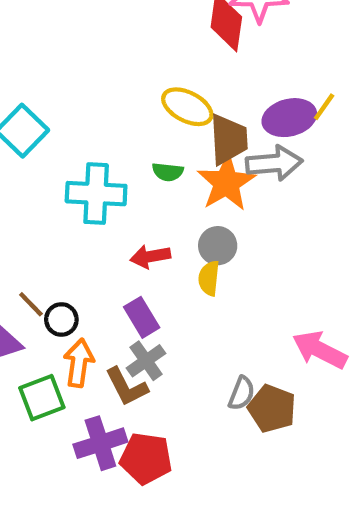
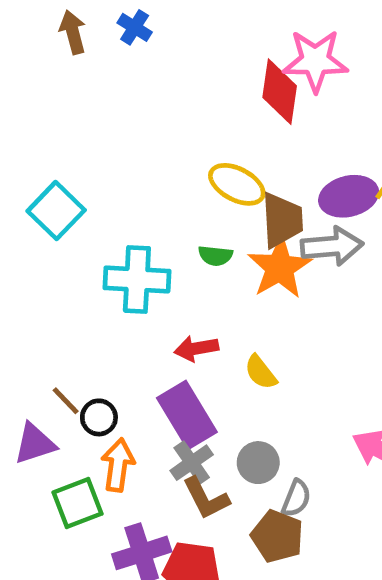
gray circle: (218, 246) -> (258, 463), moved
yellow semicircle: (209, 278) -> (261, 372), turned -44
purple rectangle: (142, 317) -> (187, 415), size x1.5
brown L-shape: (126, 387) -> (206, 498), moved
brown pentagon: (272, 408) -> (277, 536), moved

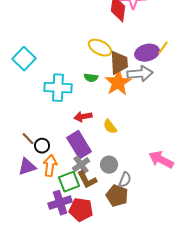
purple triangle: (35, 444) -> (27, 167), moved
green square: (77, 503) -> (69, 182), moved

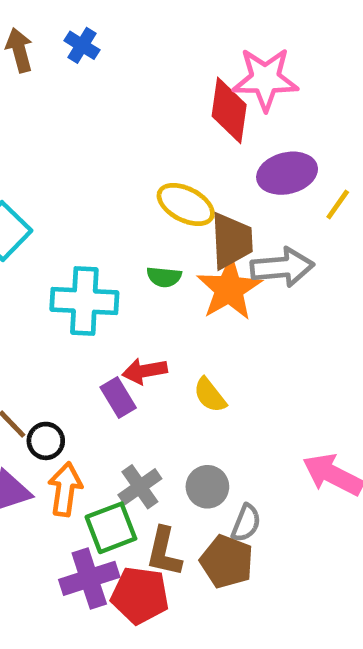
purple ellipse: (147, 53) -> (287, 173), moved
purple rectangle: (79, 145) -> (118, 397), moved, size x0.6
brown L-shape: (87, 180) -> (164, 552), moved, turned 40

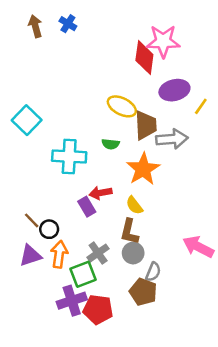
orange star: (229, 289) -> (143, 169), moved
brown L-shape: (164, 552) -> (129, 232), moved

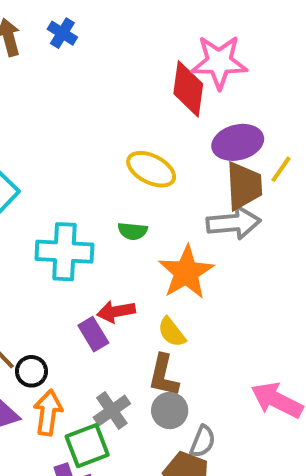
brown trapezoid: (146, 125) -> (244, 186), moved

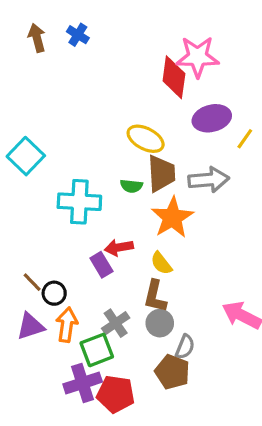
brown trapezoid: (244, 186) -> (161, 173), moved

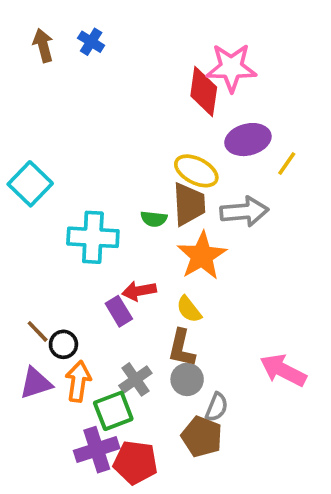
yellow ellipse: (146, 139) -> (196, 171), moved

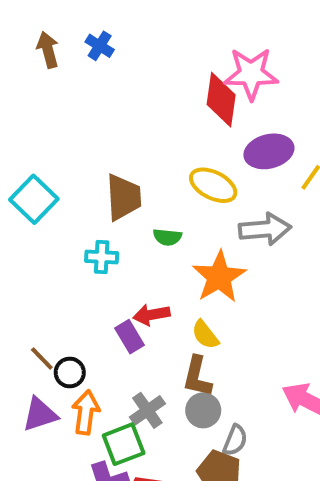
brown trapezoid: (189, 204) -> (124, 197), moved
cyan cross: (93, 237) -> (102, 257), size x0.6

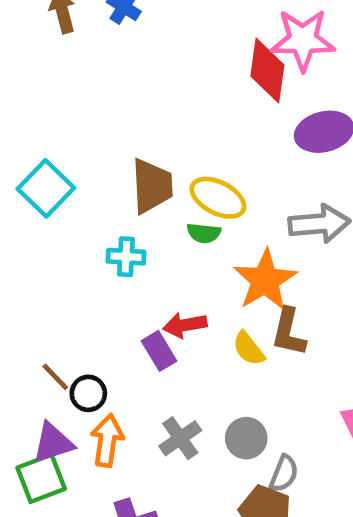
yellow ellipse: (213, 185) -> (218, 198), moved
brown L-shape: (197, 376) -> (289, 332), moved
green square: (124, 444) -> (41, 478), moved

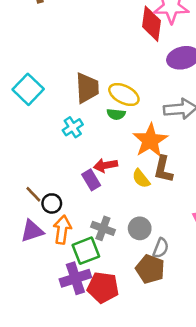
cyan cross: (126, 257) -> (73, 127), turned -36
gray cross: (180, 438) -> (103, 228), turned -35
green square: (41, 478) -> (86, 251), moved

